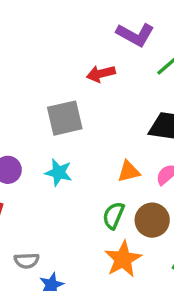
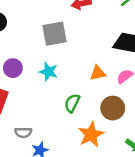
green semicircle: (114, 215) -> (72, 103), moved

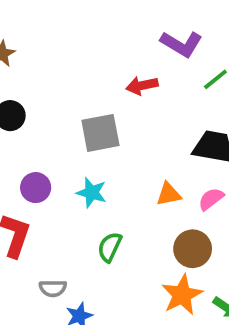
green semicircle: (72, 103) -> (110, 247), moved
orange star: (91, 134) -> (182, 295), moved

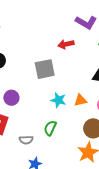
cyan star: (91, 193) -> (58, 100), moved
gray semicircle: (53, 288) -> (26, 140), moved

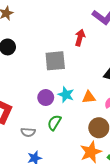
red arrow: (66, 44) -> (80, 38), turned 112
purple circle: (11, 98) -> (46, 98), moved

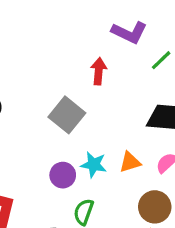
gray square: (55, 61) -> (67, 115), turned -35

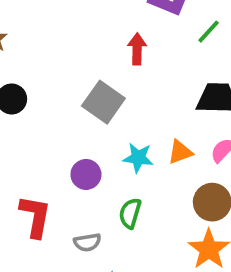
purple circle: (63, 175) -> (86, 174), moved

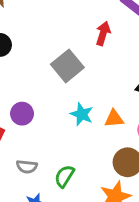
purple circle: (86, 174) -> (22, 114), moved
green semicircle: (130, 213) -> (64, 176), moved

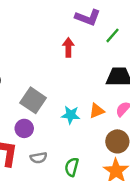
gray square: (67, 66) -> (33, 100), moved
gray semicircle: (27, 167) -> (39, 158), moved

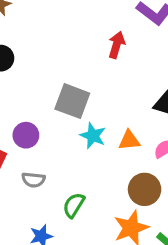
gray square: (33, 100) -> (72, 101), moved, turned -30

